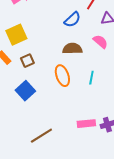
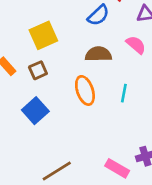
yellow square: (16, 35) -> (43, 35), moved
pink rectangle: (86, 124) -> (117, 168), moved, turned 36

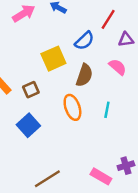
yellow square: (43, 35) -> (53, 59), moved
brown semicircle: (98, 54) -> (84, 75), turned 110

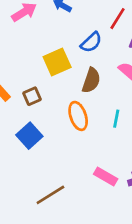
pink rectangle: (101, 176) -> (106, 177), moved

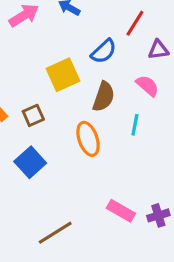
cyan line: (116, 119) -> (135, 125), moved

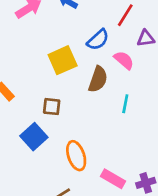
pink semicircle: (147, 86) -> (124, 60), moved
brown square: (33, 115) -> (52, 107), moved, turned 30
orange ellipse: (88, 139) -> (76, 156), moved

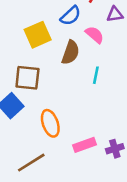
brown square: (52, 107) -> (27, 78), size x1.5
pink rectangle: (113, 179) -> (84, 145), turned -50

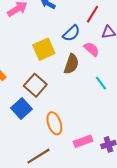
cyan line: (96, 75) -> (101, 83), moved, turned -48
brown square: (27, 78) -> (35, 85), turned 35

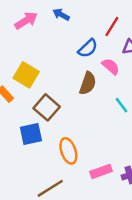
yellow square: (44, 49) -> (26, 75), moved, turned -35
blue square: (22, 108) -> (31, 134), turned 30

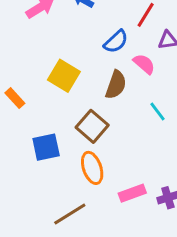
yellow square: (26, 75) -> (64, 76), moved
brown square: (47, 107) -> (92, 126), moved

